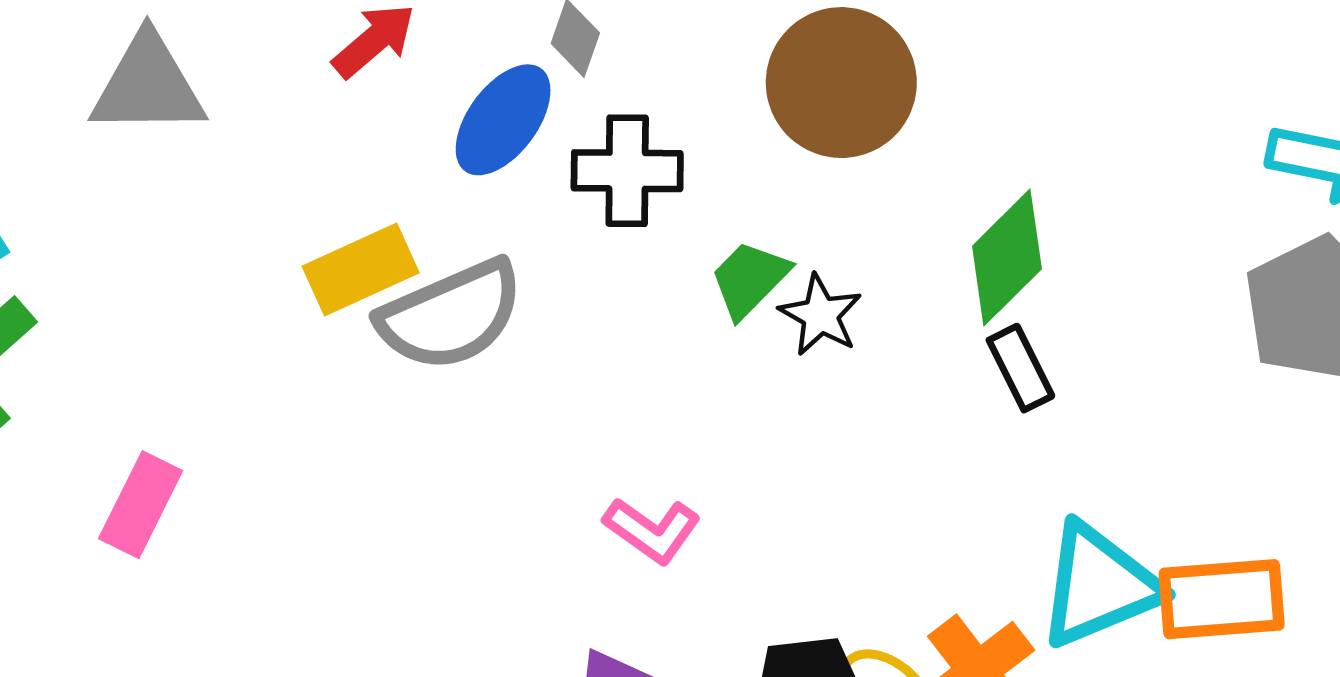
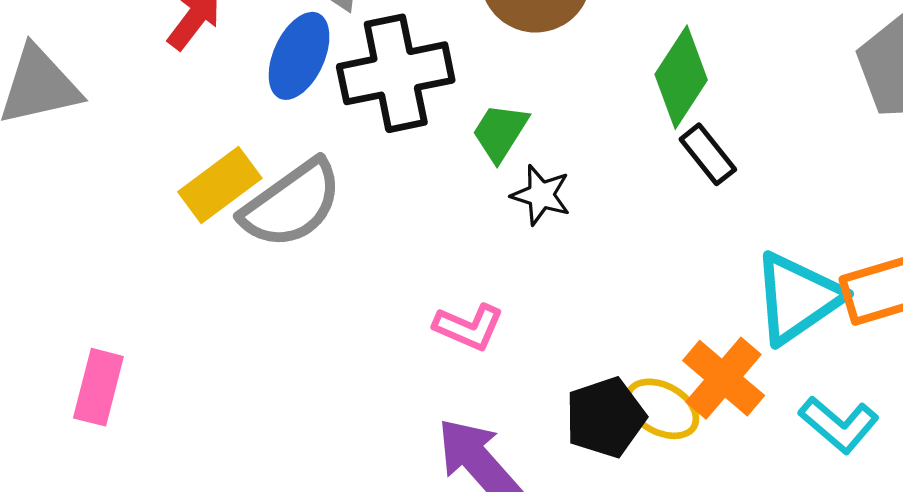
black cross: (627, 171) -> (396, 73), size x1.4
black star: (820, 315) -> (541, 195), moved

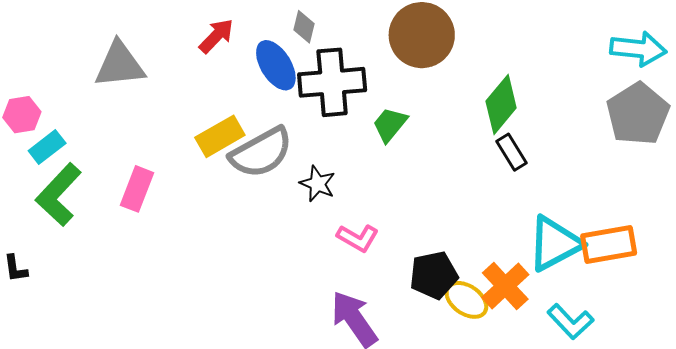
blue ellipse: (299, 56) -> (276, 65), turned -63
black star: (541, 195) -> (318, 184), moved
pink rectangle: (98, 387) -> (137, 189), moved
black pentagon: (605, 417) -> (434, 275), moved

